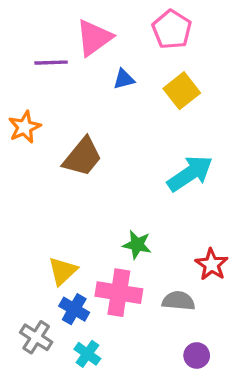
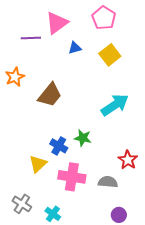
green star: (137, 245) -> (83, 138), moved
blue cross: (74, 309) -> (59, 146), moved

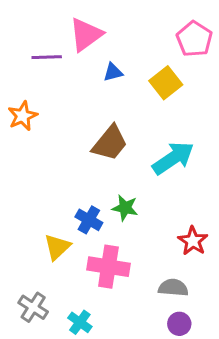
pink pentagon: (104, 18) -> (194, 39), moved
brown trapezoid: (50, 95) -> (110, 143), moved
gray semicircle: (108, 182) -> (173, 288), moved

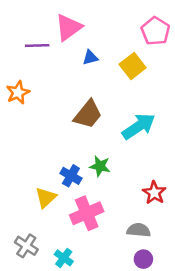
pink cross: (108, 267) -> (87, 213), turned -32

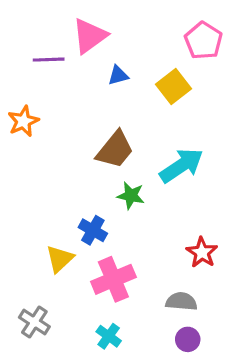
green star: (100, 166) -> (131, 196), moved
cyan cross: (64, 258) -> (109, 336), moved

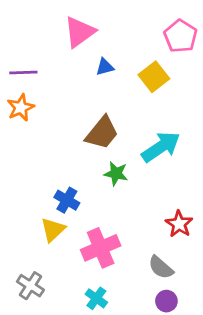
purple line: (49, 60) -> (23, 73), moved
blue cross: (93, 230) -> (67, 200), moved
gray semicircle: (181, 301) -> (161, 267), turned -144

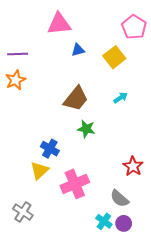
pink triangle: (80, 32) -> (59, 24), turned 30
cyan arrow: (161, 147) -> (121, 98), moved, size x0.5
cyan cross: (96, 298) -> (104, 221), moved

